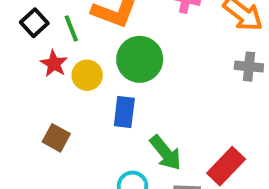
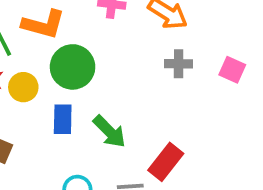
green arrow: (166, 153) -> (109, 132), moved

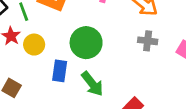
green circle: (73, 67) -> (86, 43), moved

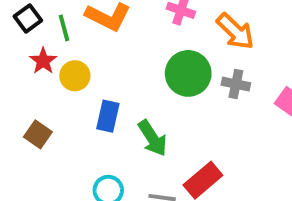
green circle: (86, 43) -> (188, 73), moved

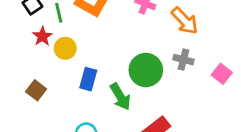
green circle: (188, 73) -> (146, 70), moved

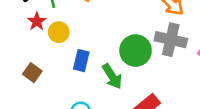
gray cross: (183, 60) -> (171, 40), size x1.6

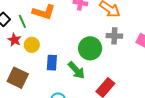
gray cross: (171, 40) -> (114, 36), size x0.7
brown square: (32, 73) -> (18, 78), size x1.5

